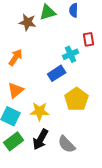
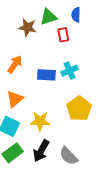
red rectangle: (89, 39) -> (63, 35), moved
cyan cross: (71, 54) -> (70, 71), moved
blue rectangle: (57, 73) -> (46, 75), moved, turned 36

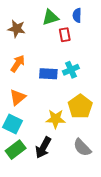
brown star: (27, 27) -> (17, 29), moved
yellow star: (40, 121) -> (56, 119), moved
gray semicircle: (69, 156) -> (82, 148), moved

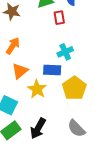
blue rectangle: (48, 74) -> (52, 70), moved
orange triangle: (18, 97) -> (20, 71), moved
yellow star: (56, 119) -> (37, 89), moved, turned 30

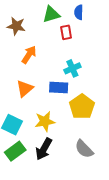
orange arrow: (13, 46) -> (29, 55), moved
yellow star: (37, 89) -> (45, 121), moved, turned 30

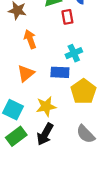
orange arrow: (29, 55) -> (30, 39), turned -54

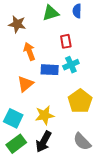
red rectangle: (67, 17) -> (66, 41), moved
blue rectangle: (60, 72) -> (50, 70), moved

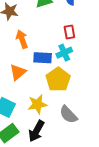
red rectangle: (66, 41) -> (69, 32), moved
yellow pentagon: (80, 101) -> (58, 79), moved
gray semicircle: (82, 142) -> (68, 115), moved

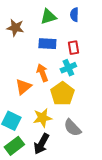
orange arrow: (22, 39) -> (42, 73), moved
blue rectangle: (43, 58) -> (47, 44), moved

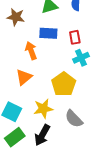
cyan cross: (68, 68) -> (81, 58), moved
orange arrow: (42, 73) -> (31, 51), moved

